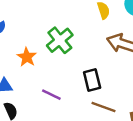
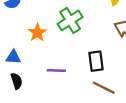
purple line: (51, 95) -> (56, 71), turned -30

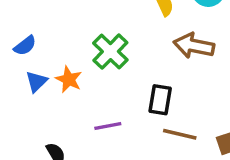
blue triangle: (13, 57) -> (36, 82), moved, turned -35
black rectangle: (96, 61) -> (160, 100), turned 30

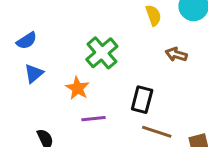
brown arrow: (194, 46) -> (176, 54), size x0.6
orange star: (69, 79) -> (77, 88), moved

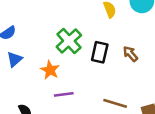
brown arrow: (176, 54) -> (131, 54), moved, turned 35
black rectangle: (142, 100) -> (100, 52), moved

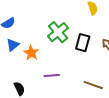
orange star: (50, 70) -> (31, 53), moved

